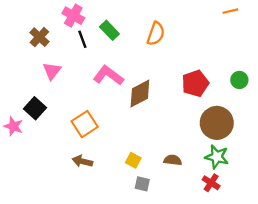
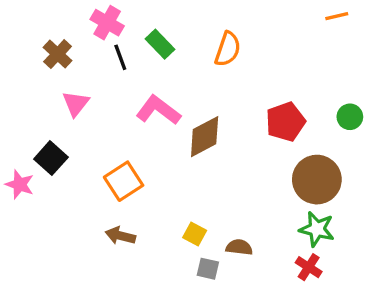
brown semicircle: (173, 160) -> (239, 247), moved

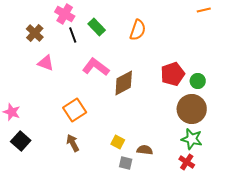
pink triangle: (76, 104) -> (46, 63), turned -48
green circle: (350, 117) -> (198, 81), moved
black square: (51, 158) -> (21, 141), moved
brown arrow: (120, 236) -> (73, 143), turned 48

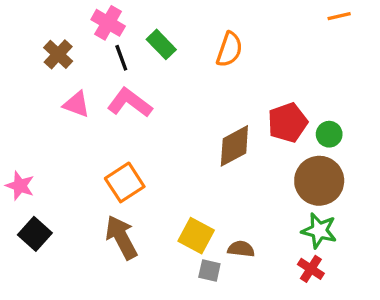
pink L-shape: (96, 67) -> (130, 103), moved
brown diamond: (124, 83) -> (234, 146), moved
yellow square: (118, 142) -> (196, 236), size x1.5
brown arrow: (73, 143) -> (121, 237), size x1.5

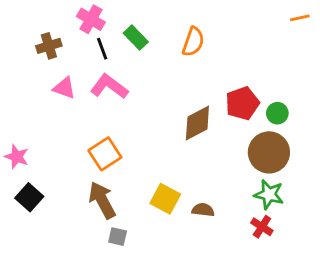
orange line: (339, 16) -> (300, 18), moved
brown cross: (58, 54) -> (49, 46), turned 30
gray square: (209, 271) -> (118, 237), moved

